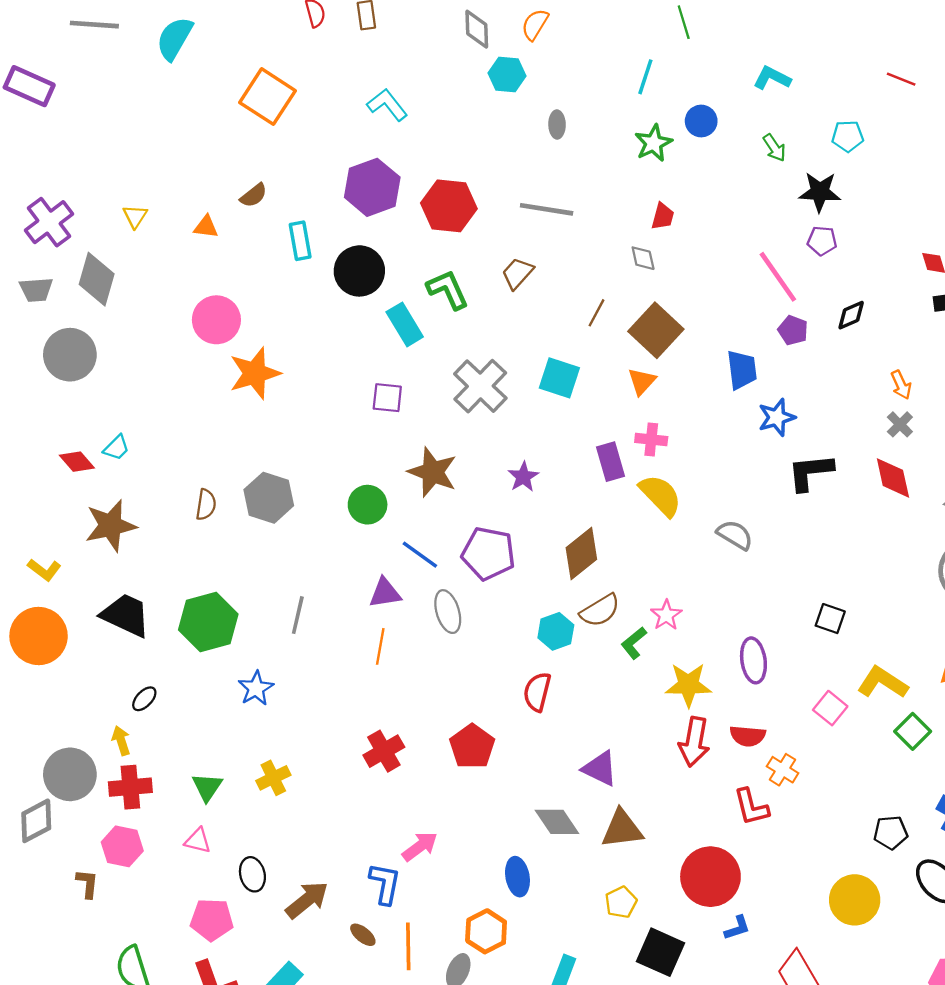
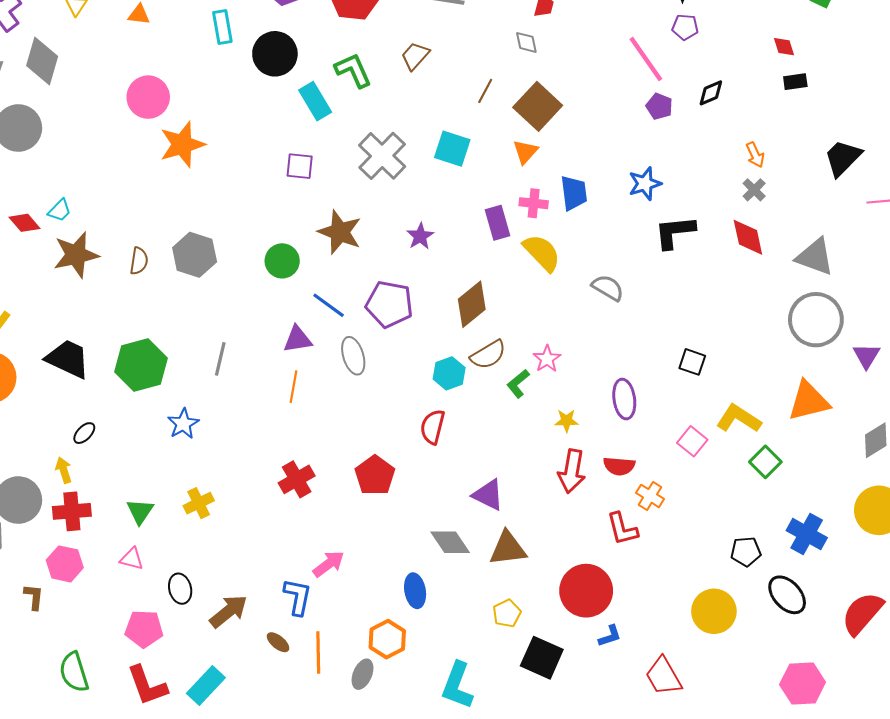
blue trapezoid: (742, 370) -> (574, 193), moved
brown star: (111, 526) -> (76, 255), moved
yellow star: (688, 685) -> (567, 421), size x0.6

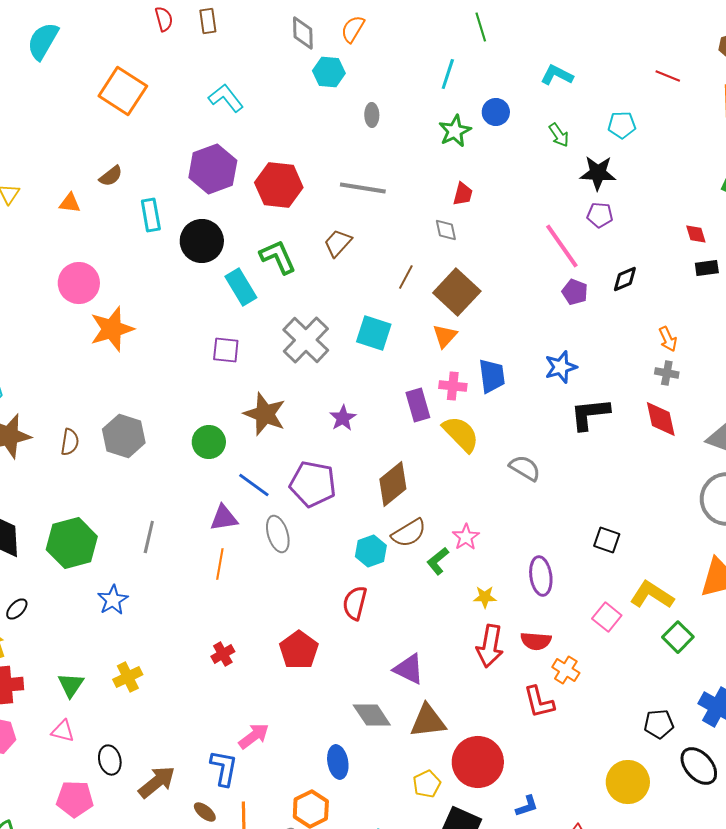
gray cross: (754, 190) -> (667, 373), turned -35
red cross: (297, 479) -> (223, 654), size x0.7
red circle: (586, 591) -> (478, 762), moved

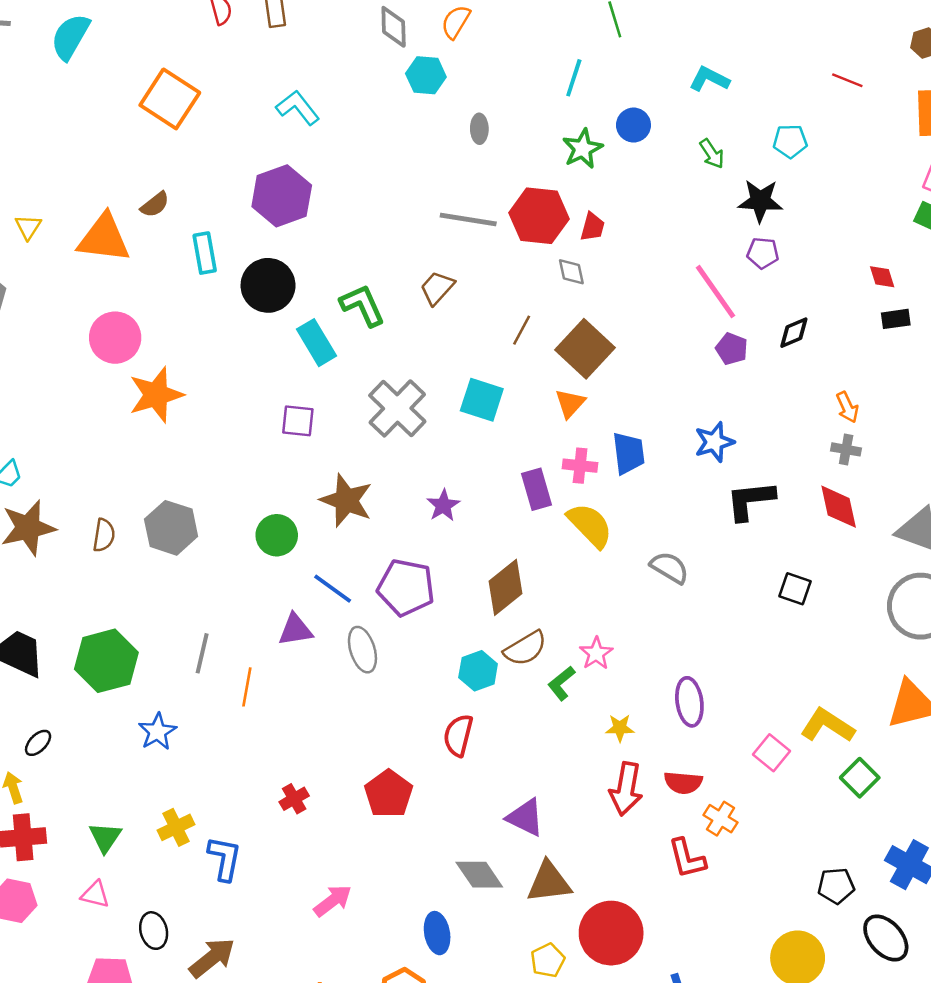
red hexagon: (279, 185) -> (539, 216), moved
orange triangle: (70, 203) -> (104, 238), size x2.0
black square: (607, 540) -> (795, 589), moved
orange line: (220, 564) -> (247, 687), moved
blue L-shape: (224, 768) -> (225, 858), moved

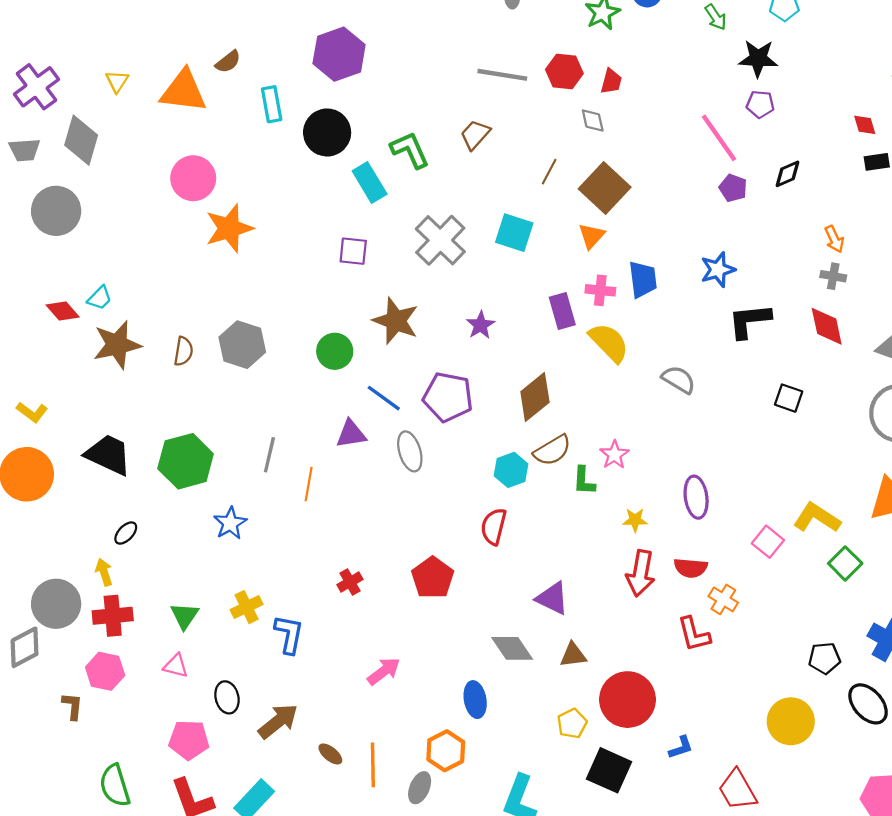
red hexagon: (539, 216) -> (564, 72), size x0.7
green L-shape: (561, 683) -> (584, 481), turned -48
brown triangle: (549, 882) -> (573, 655), size x0.7

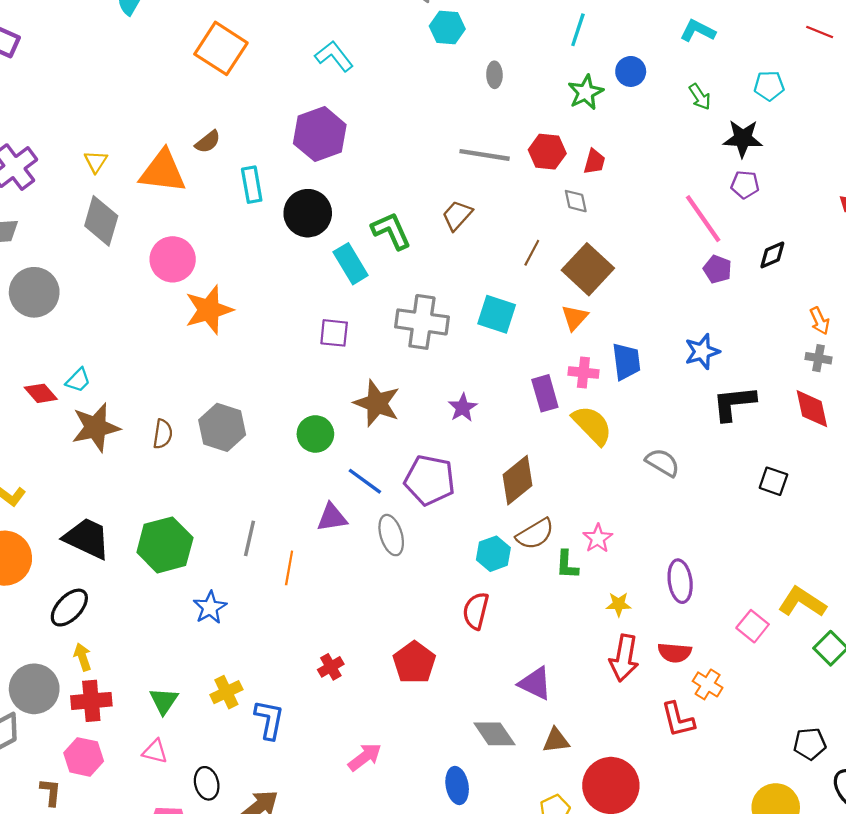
gray diamond: (81, 140) -> (101, 221), moved
gray cross: (440, 240) -> (422, 322), turned -36
black ellipse: (126, 533) -> (69, 608), moved, size x1.6

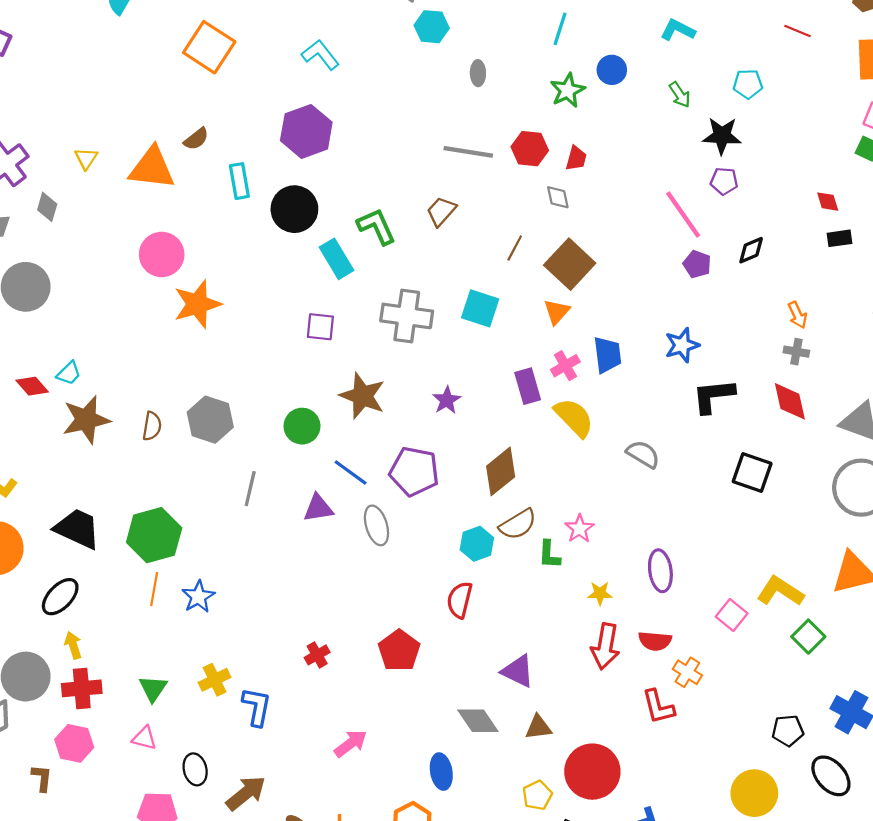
gray diamond: (101, 221) -> (47, 207), moved, size x0.6
pink cross: (583, 372) -> (565, 366), turned -36
black square: (773, 481) -> (752, 473), size x1.4
gray line: (249, 538) -> (250, 489), moved
orange line: (289, 568) -> (154, 589), moved

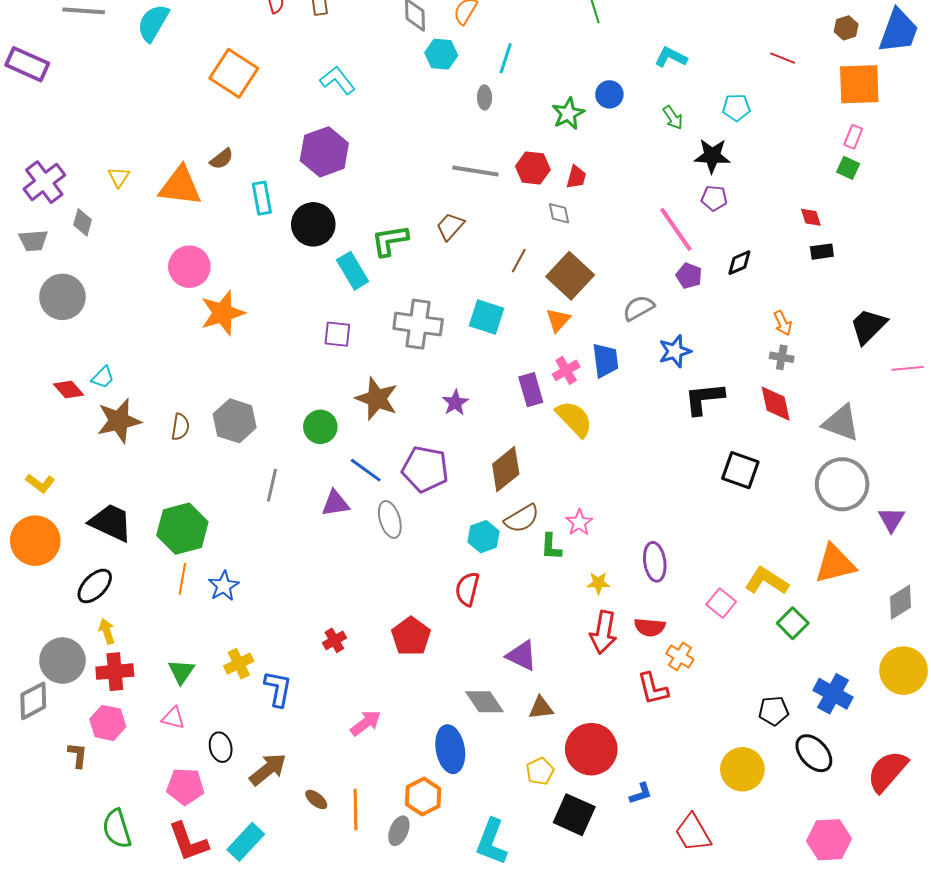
cyan line: (560, 29) -> (506, 58), moved
green L-shape: (376, 226) -> (390, 240), turned -75
gray semicircle: (643, 454) -> (639, 308), moved, turned -60
blue ellipse: (441, 772) -> (450, 749), size x1.4

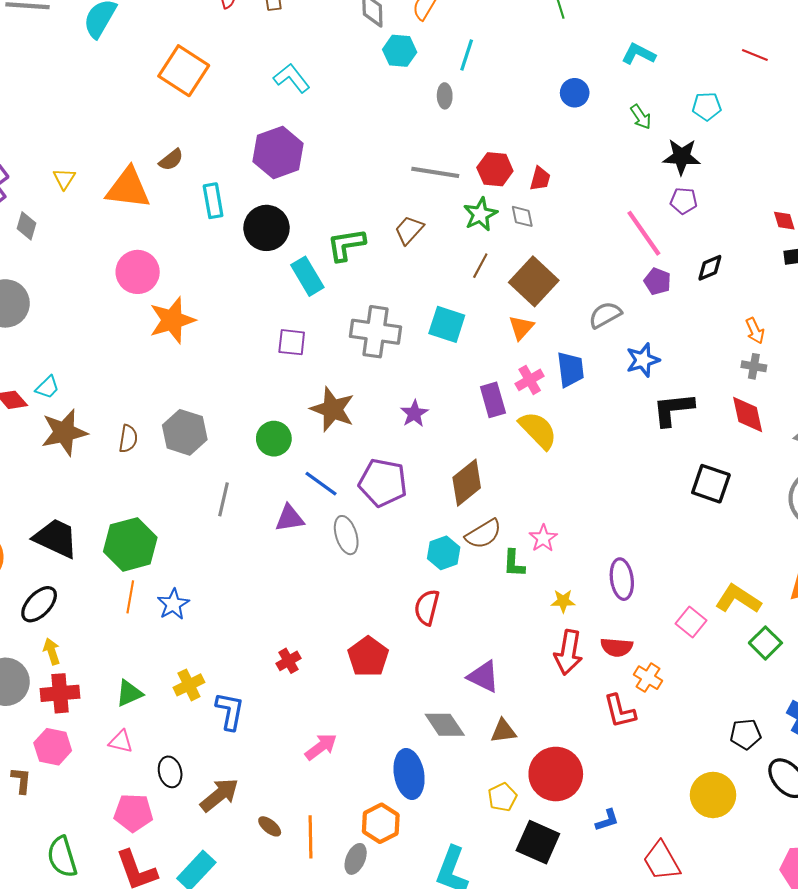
green star: (568, 114) -> (480, 214), moved
green triangle: (181, 672) -> (129, 693), turned 32

